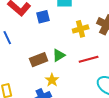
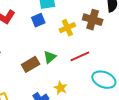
blue square: (43, 17) -> (38, 20), moved
yellow star: (52, 80) -> (61, 88), moved

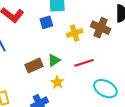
yellow star: (61, 88) -> (57, 82), moved

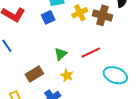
yellow cross: (75, 33) -> (80, 13), moved
brown rectangle: (34, 66) -> (34, 74), moved

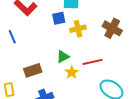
yellow cross: (80, 13) -> (78, 29), moved
yellow star: (67, 75) -> (72, 72), moved

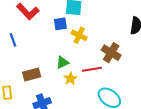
brown cross: (112, 28) -> (111, 53), moved
yellow cross: (78, 29) -> (79, 35), turned 35

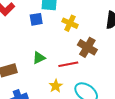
yellow cross: (79, 35) -> (70, 23), moved
yellow star: (70, 79) -> (56, 86), moved

